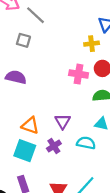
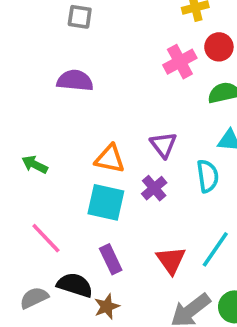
pink cross: (79, 74) -> (180, 62), turned -30
cyan semicircle: (86, 143) -> (208, 176), turned 78

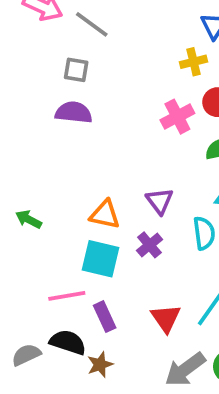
purple semicircle: (75, 81) -> (74, 112), moved
pink line: (46, 238) -> (67, 296), moved, turned -57

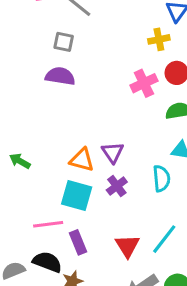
purple triangle: (160, 201) -> (113, 152), moved

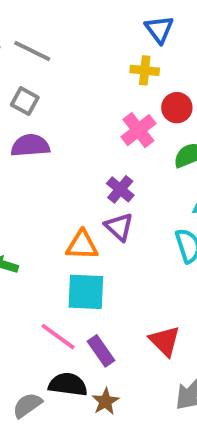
yellow cross: (159, 39) -> (145, 70), turned 30
gray square: (64, 42) -> (25, 101), turned 30
purple cross: (117, 186) -> (120, 189), moved
pink line: (48, 224) -> (58, 337), turned 56

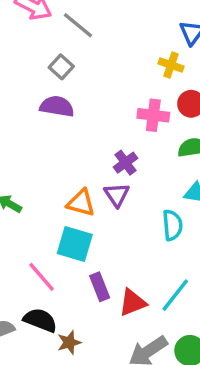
pink cross: (138, 130) -> (153, 115), turned 32
red triangle: (165, 341) -> (133, 303), turned 40
purple rectangle: (101, 351) -> (100, 287), moved

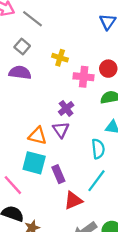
yellow cross: (171, 65) -> (60, 58), moved
purple rectangle: (100, 287) -> (58, 174), moved
cyan line: (175, 295) -> (97, 181), moved

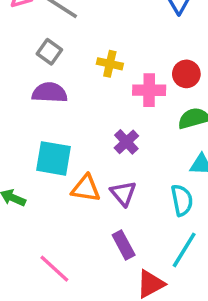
purple triangle: (61, 130) -> (123, 193), moved
cyan square: (34, 163) -> (54, 158), moved

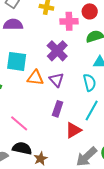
purple cross: (126, 142) -> (57, 51), size x1.5
purple rectangle: (124, 245) -> (58, 109), turned 49

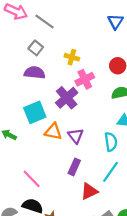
pink cross: (69, 21) -> (85, 79), moved, turned -30
purple cross: (57, 51) -> (67, 98), moved
cyan square: (17, 61) -> (35, 112), turned -35

